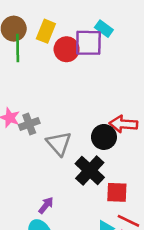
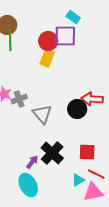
cyan rectangle: (104, 29) -> (73, 17), moved
yellow rectangle: (46, 31) -> (47, 58), moved
black cross: (90, 171) -> (52, 153), moved

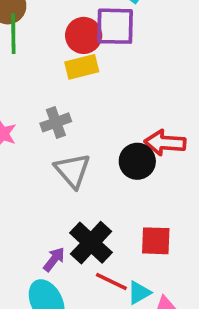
yellow rectangle: (47, 58) -> (82, 67), turned 54
gray cross: (19, 99) -> (56, 122), moved
red line: (96, 174) -> (111, 282), moved

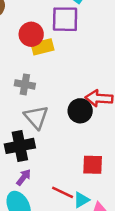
red circle: (84, 35) -> (31, 34), moved
gray cross: (56, 122) -> (25, 84), turned 30
black cross: (91, 243) -> (20, 146), moved, turned 36

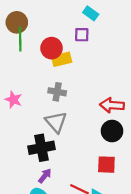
purple square: (65, 19) -> (82, 35), size x0.6
gray cross: (25, 84) -> (57, 92), moved
black circle: (80, 111) -> (112, 131), moved

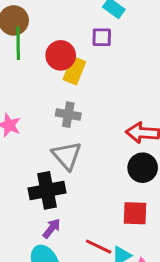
yellow rectangle: (62, 59) -> (74, 71), turned -54

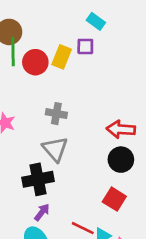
red circle: (61, 55) -> (35, 62), moved
yellow rectangle: (74, 71) -> (62, 57), moved
red square: (135, 213) -> (114, 199), turned 30

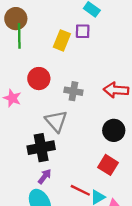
red circle: (35, 62) -> (39, 79), moved
gray cross: (56, 114) -> (73, 91), moved
red arrow: (121, 129) -> (116, 90), moved

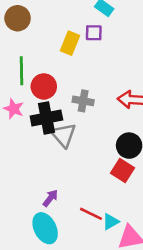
green line: (19, 36) -> (21, 71), moved
black cross: (41, 148) -> (46, 118), moved
red square: (108, 165) -> (123, 170), moved

